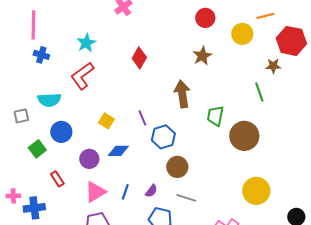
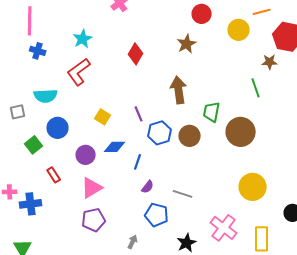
brown star: (202, 56) -> (187, 44), moved
brown circle: (177, 167) -> (190, 136), moved
blue line: (125, 192) -> (138, 162), moved

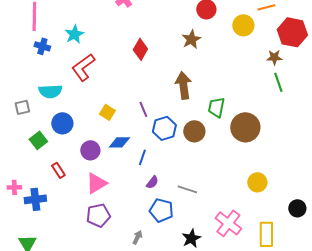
cyan star: (83, 39) -> (74, 34), moved
green line: (256, 88) -> (278, 82), moved
yellow circle: (253, 187) -> (257, 182), size x0.7

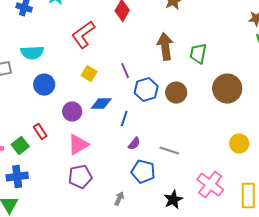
red L-shape: (83, 67) -> (83, 35), moved
green trapezoid: (216, 107) -> (198, 54), moved
green square: (38, 140) -> (20, 146), moved
blue cross: (35, 199) -> (17, 177), moved

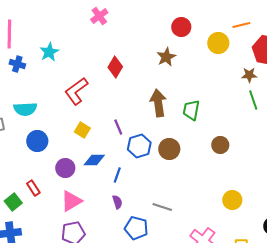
brown circle: (227, 89) -> (220, 145), size x0.6
purple semicircle: (134, 144) -> (117, 202), moved, turned -56

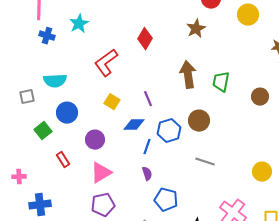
brown circle: (220, 145) -> (260, 97), moved
blue hexagon: (139, 146) -> (169, 131), moved
blue diamond: (94, 160) -> (134, 125), moved
green square: (13, 202) -> (43, 131), moved
gray line: (162, 207) -> (205, 162), moved

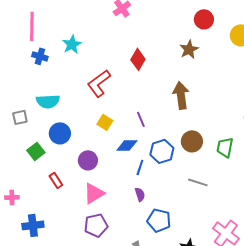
green trapezoid: (221, 82) -> (225, 147), moved

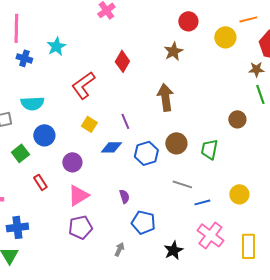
blue line: (140, 167) -> (202, 202), moved, turned 56

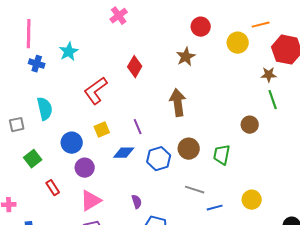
cyan semicircle: (32, 103) -> (45, 109), turned -100
yellow square: (89, 124) -> (102, 130), turned 35
blue circle: (44, 135) -> (72, 143), moved

